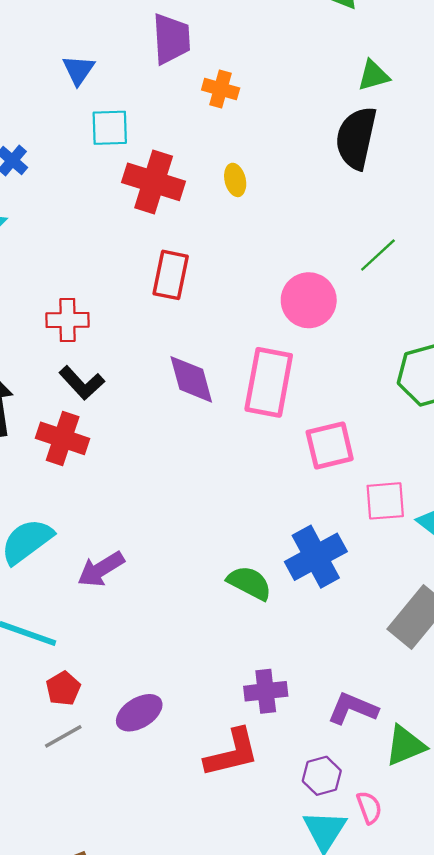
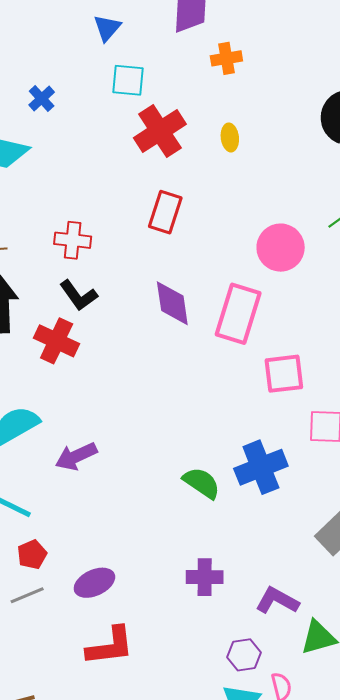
orange cross: (221, 89) -> (226, 58), turned -32
red cross: (154, 182) -> (160, 131), turned 33
red L-shape: (232, 753) -> (110, 646), moved

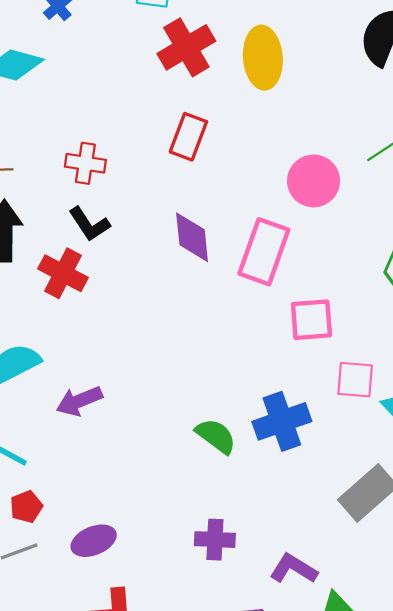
yellow ellipse: (230, 137) -> (263, 58), size x2.0

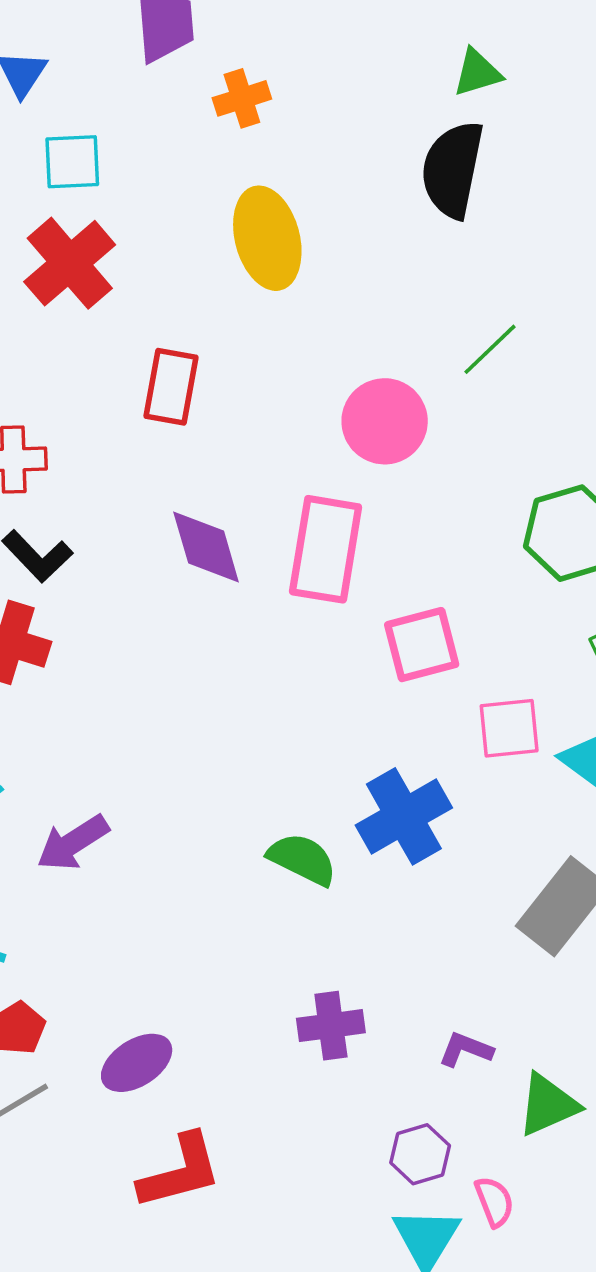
red cross: (186, 47) -> (70, 263), moved
purple L-shape: (294, 569) -> (466, 1050), size x0.7

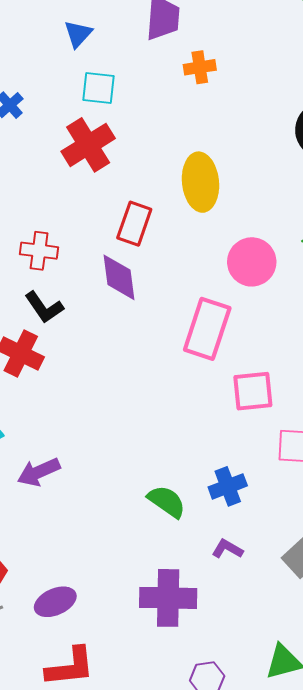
yellow ellipse: (267, 238) -> (200, 182), moved
purple diamond: (206, 547) -> (119, 277), moved
blue cross: (404, 816) -> (228, 486), size x0.7
purple cross: (331, 1026) -> (168, 598), size x1.5
purple L-shape: (466, 1050) -> (227, 549), moved

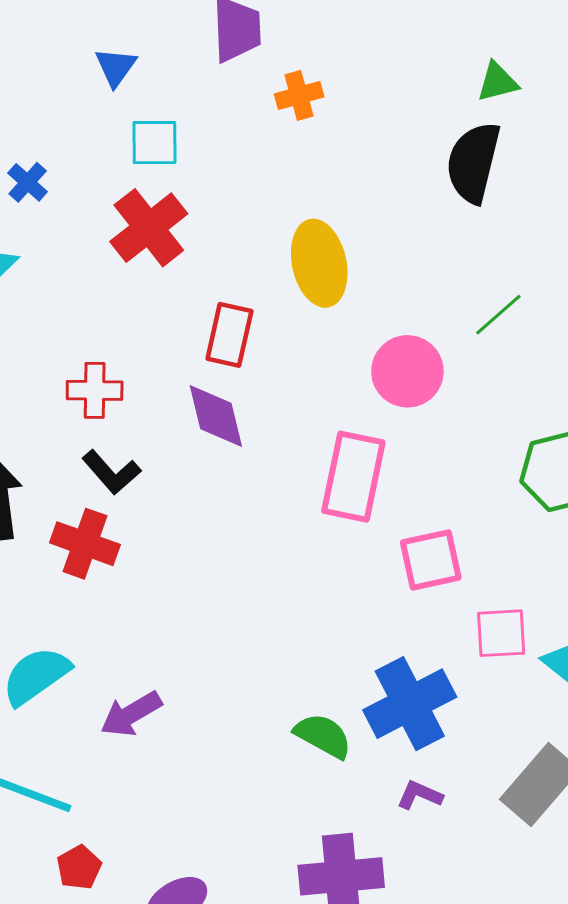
blue cross: (228, 486) -> (410, 704), size x1.6

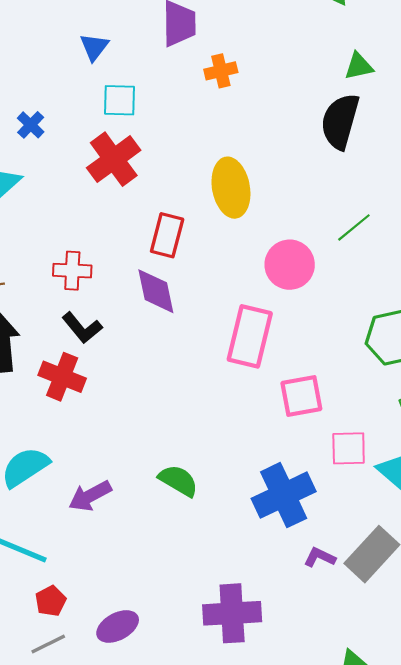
green semicircle: (323, 736) -> (178, 481), moved
purple L-shape: (420, 795) -> (320, 557), moved

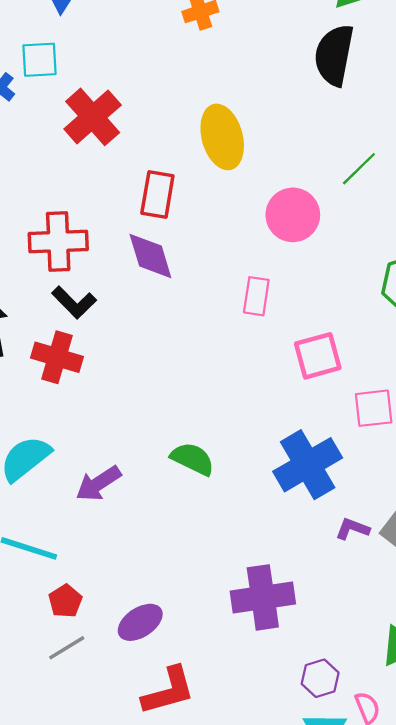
cyan square: (120, 100) -> (39, 60), moved
red cross: (72, 271) -> (58, 242), size x1.4
pink rectangle: (250, 336) -> (256, 296), size x0.6

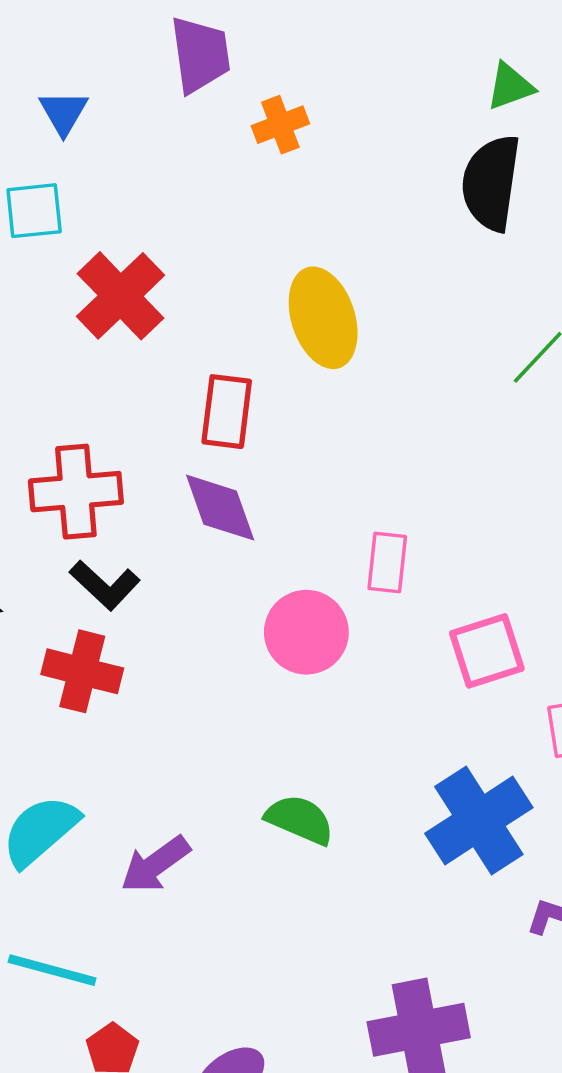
pink circle: (293, 215) -> (306, 632), moved

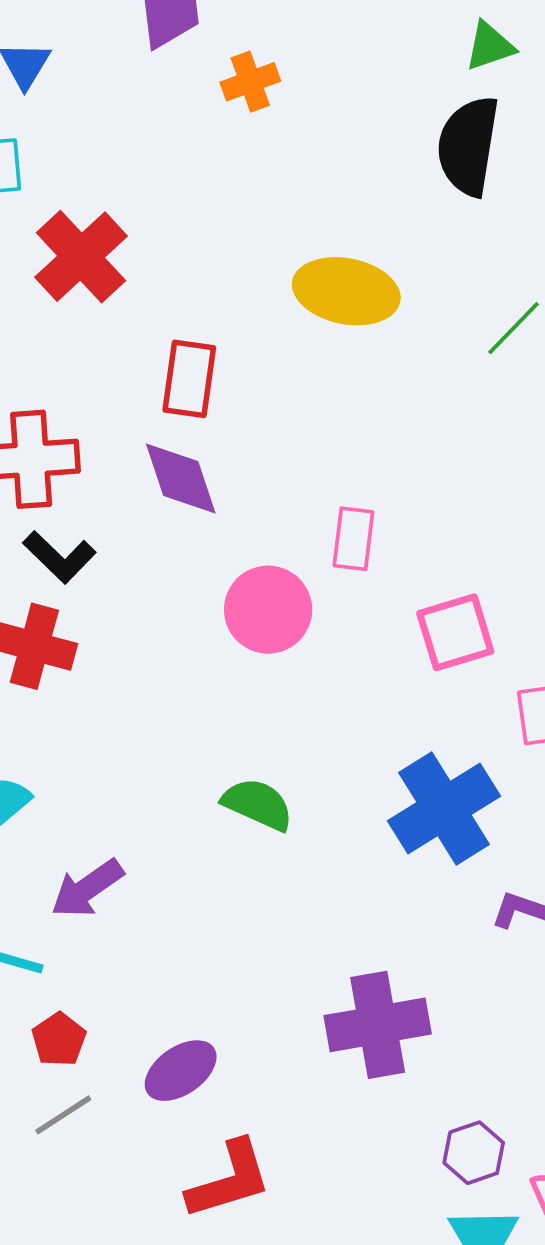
yellow ellipse: (323, 318) -> (346, 291), moved, turned -62
purple arrow: (155, 864) -> (87, 888), moved

